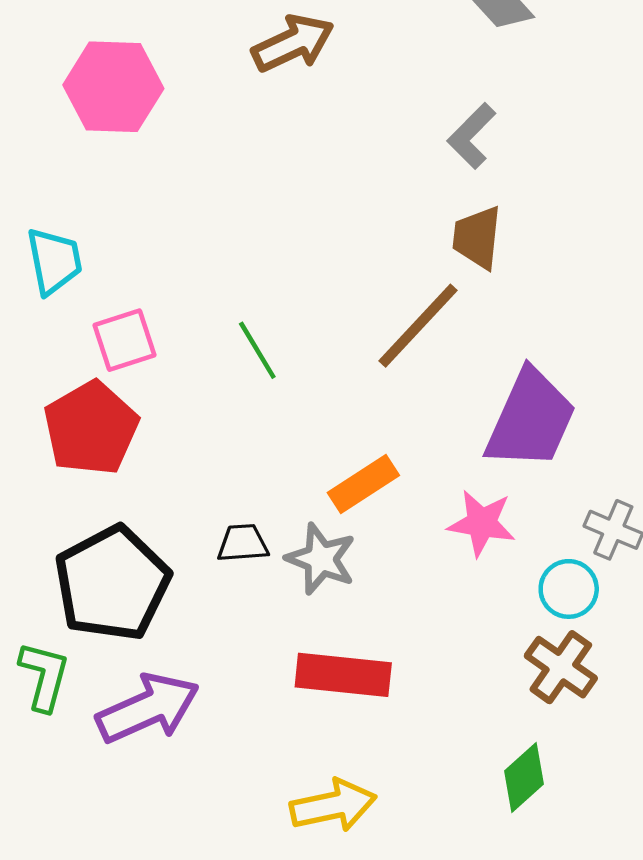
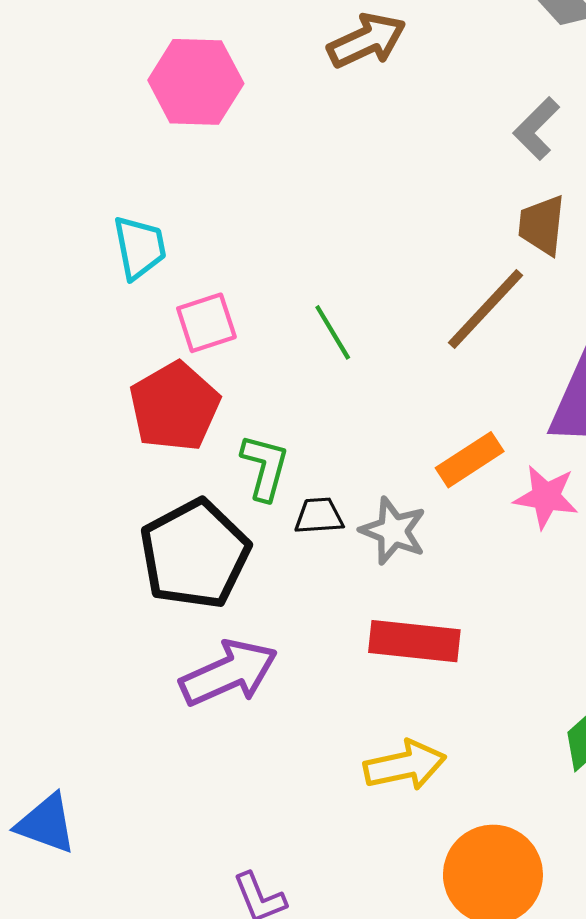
orange rectangle: (363, 484) -> (470, 460), moved
green L-shape: (44, 676) -> (265, 467), moved

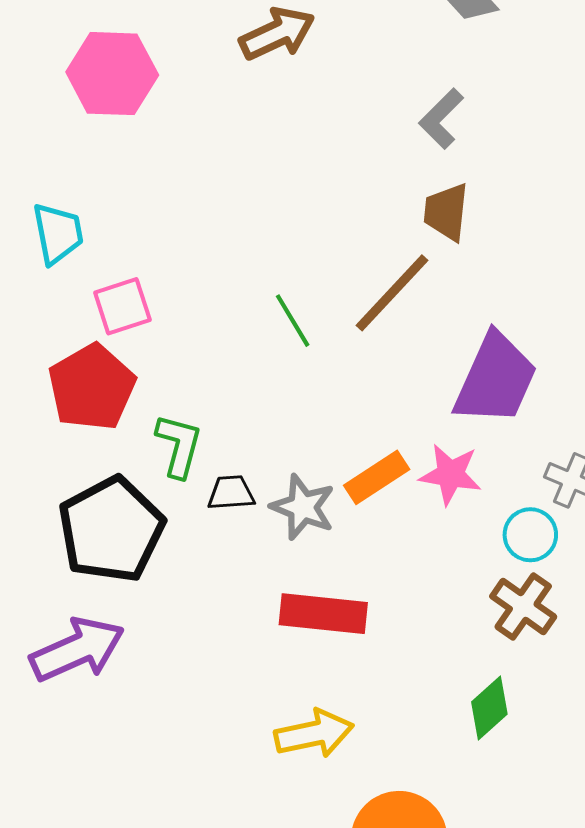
green line: (333, 332) -> (293, 321), moved
orange rectangle: (470, 460) -> (377, 477), moved
purple arrow: (229, 673) -> (77, 650), moved

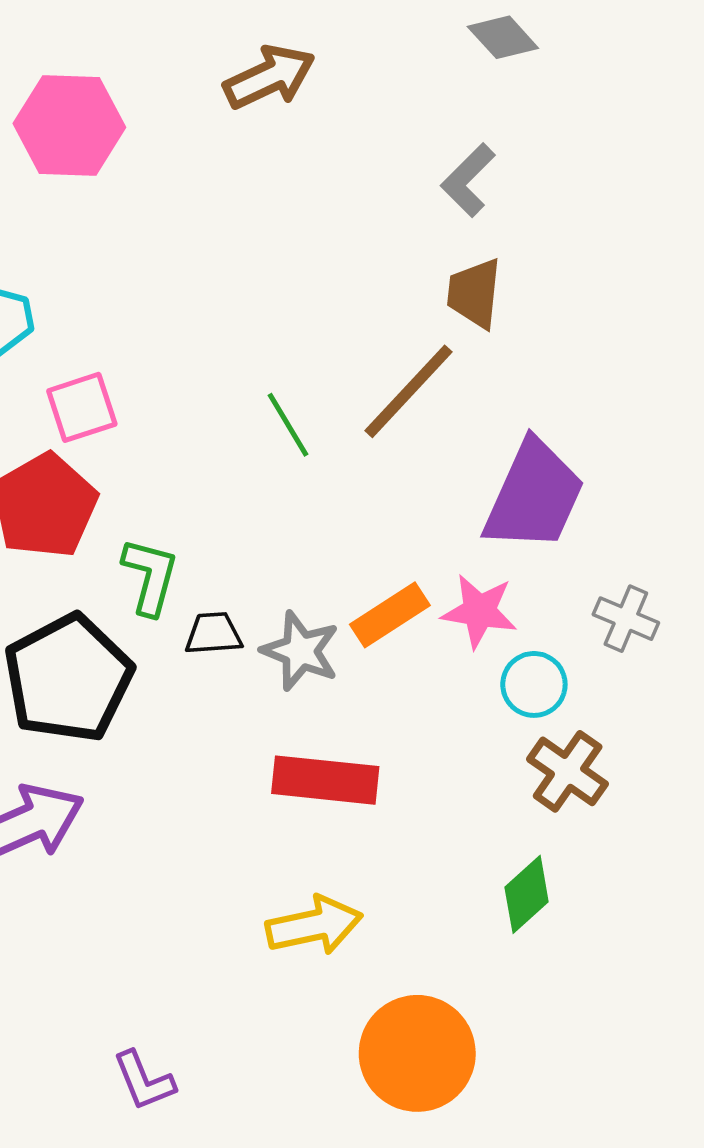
cyan circle: (530, 535) -> (534, 684), moved

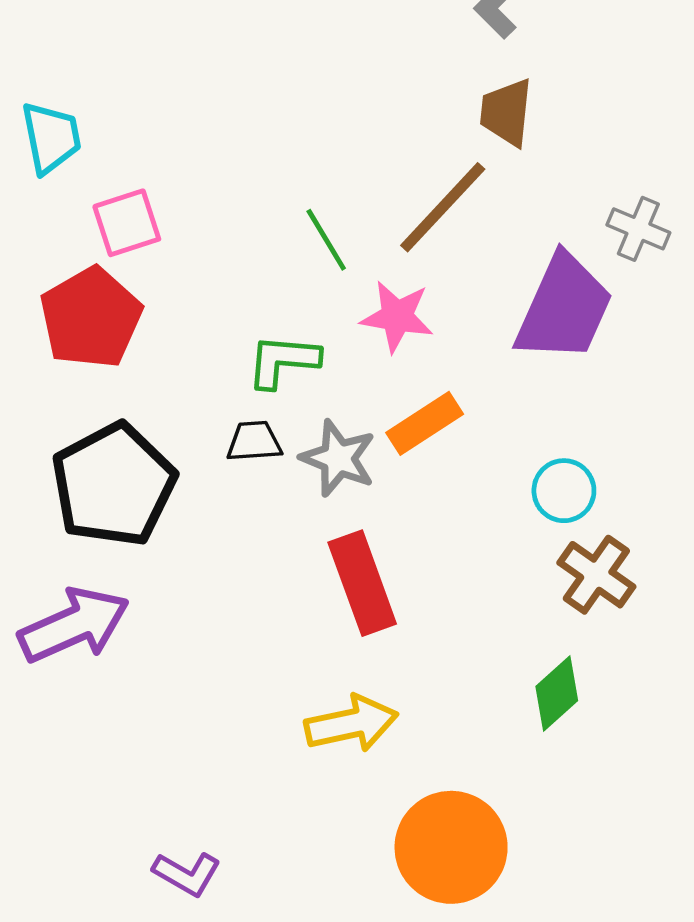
green L-shape: (150, 576) -> (283, 361), moved, turned -100
pink star: (479, 611) -> (397, 317), moved
gray cross: (626, 619) -> (638, 229), moved
red rectangle: (325, 780) -> (362, 583), turned 64
purple L-shape: (144, 1081) -> (187, 874), turned -38

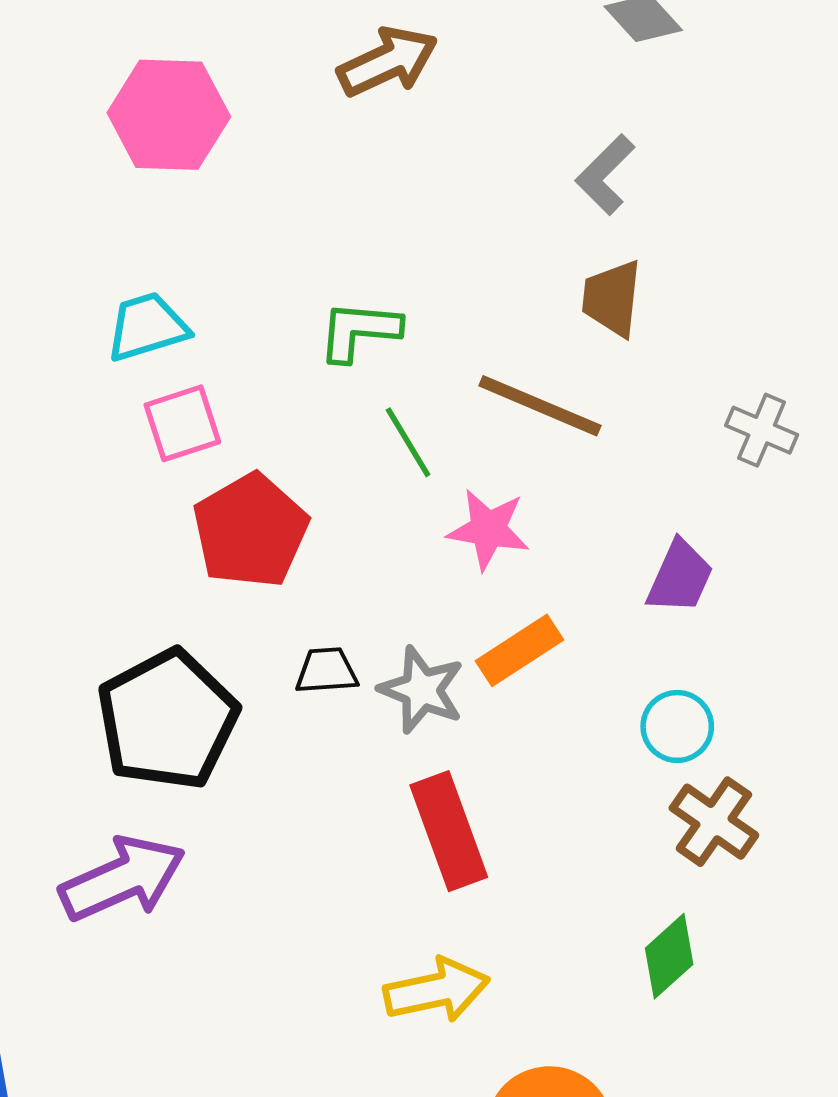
cyan trapezoid: (51, 138) -> (147, 327), moved, turned -96
brown line: (443, 207) -> (540, 406), turned 70
purple trapezoid: (564, 308) -> (680, 577), moved, size x0.6
red pentagon: (91, 318) -> (250, 531), moved
green L-shape: (283, 361) -> (359, 331), moved

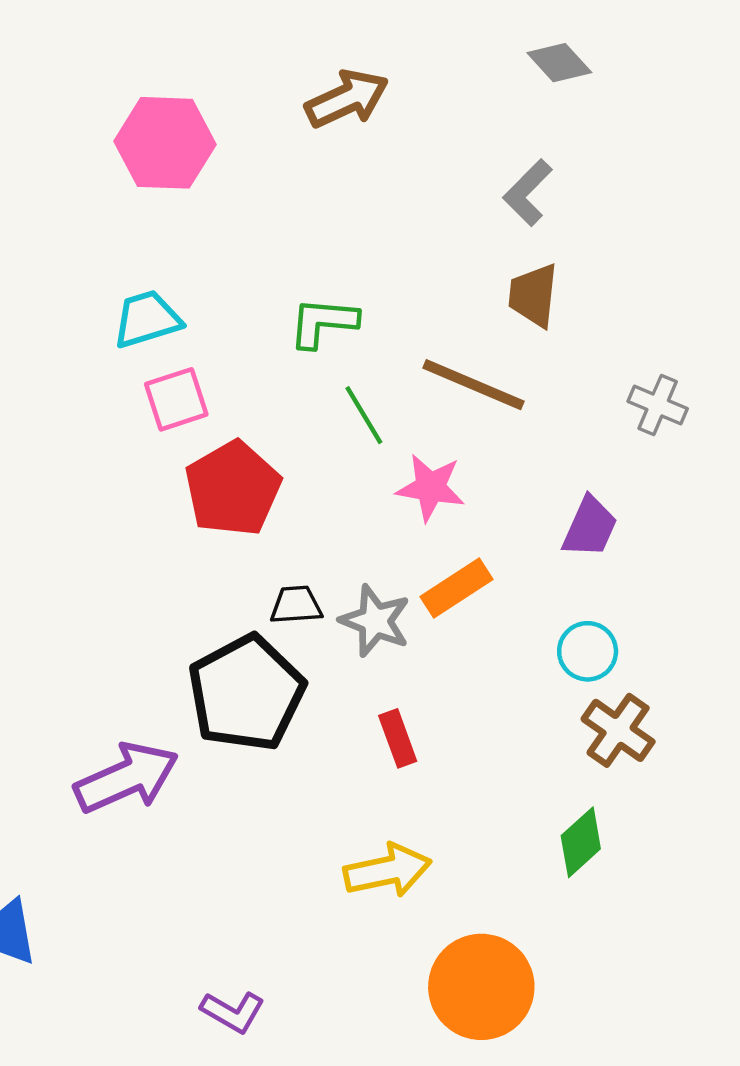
black pentagon: (167, 720) -> (246, 693), moved
red rectangle: (449, 831) -> (398, 738), size x0.6

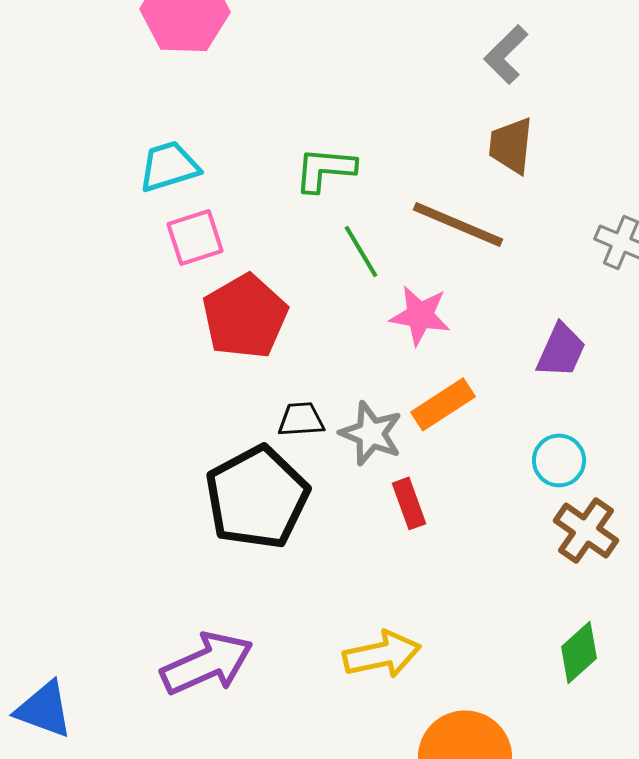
red rectangle: (398, 738) -> (409, 503), moved
purple arrow: (127, 778) -> (207, 663), moved
green diamond: (581, 842) -> (579, 652), moved

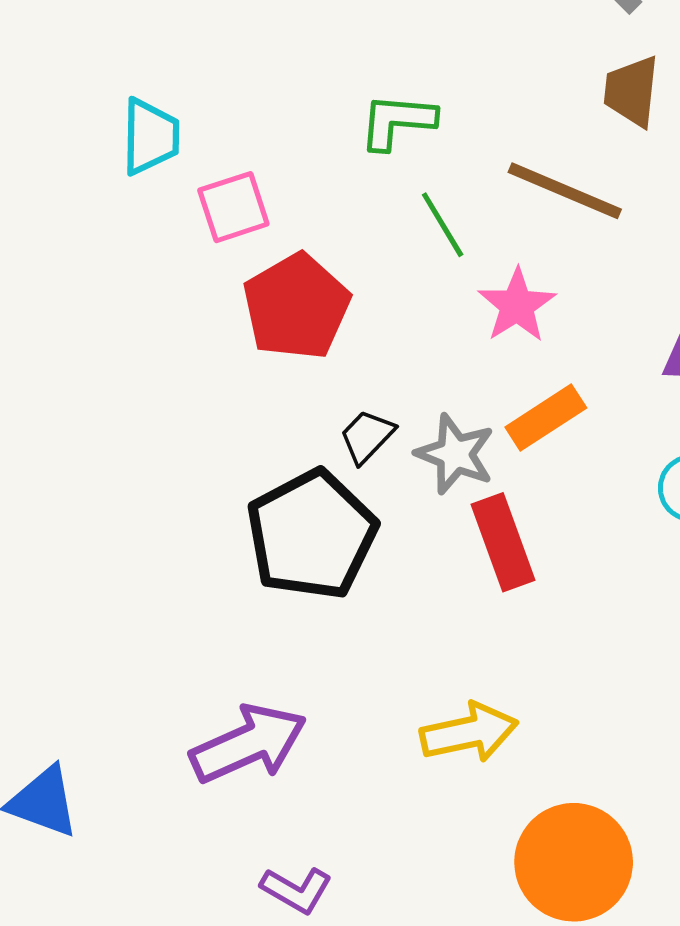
cyan trapezoid: (169, 166) -> (150, 137), moved, turned 108
pink star: (420, 315) -> (517, 305), turned 30
black trapezoid: (301, 419) -> (367, 436), turned -42
red rectangle: (409, 503) -> (503, 542), size x1.5

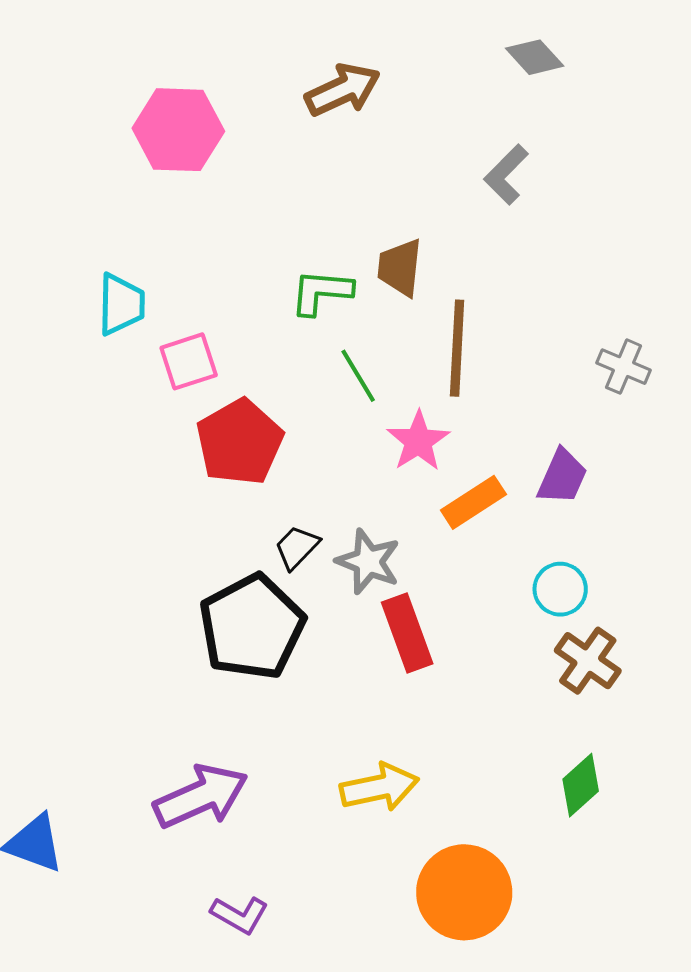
brown trapezoid: (632, 91) -> (400, 268), moved
brown line: (565, 191) -> (457, 348), turned 70
orange rectangle: (546, 417) -> (473, 502), moved

